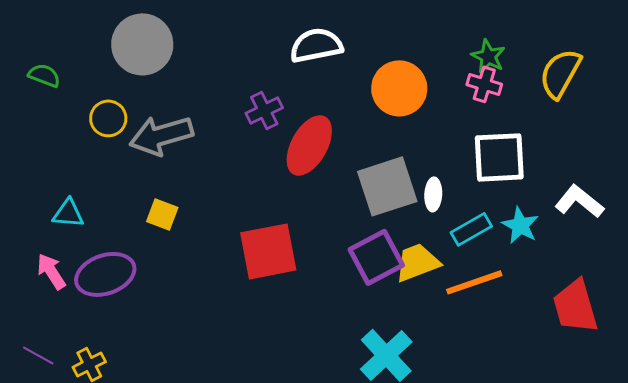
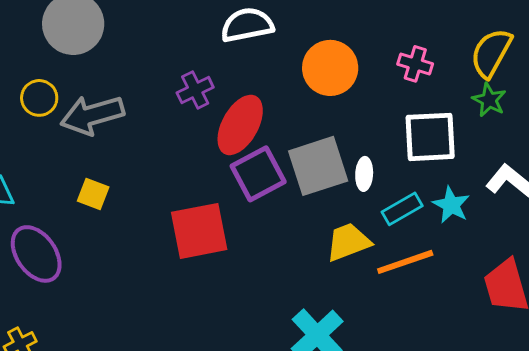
green star: (488, 56) -> (489, 100), moved
purple square: (376, 257) -> (258, 174), moved
purple ellipse: (105, 274) -> (36, 254), turned 74

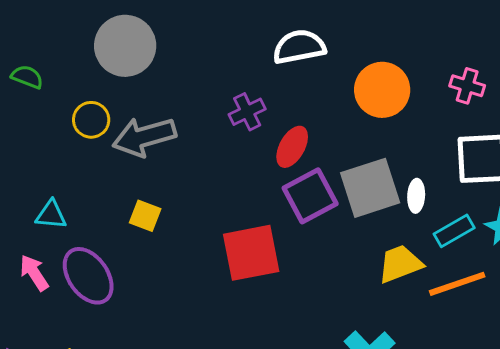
red ellipse: (240, 125) -> (292, 147), size x0.7

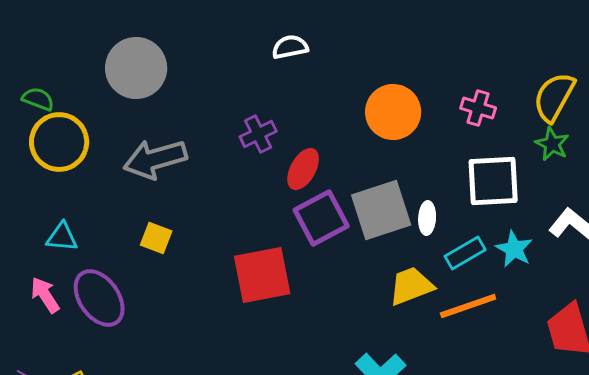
white semicircle: (299, 47) -> (290, 47), moved, size x0.7
yellow circle: (91, 120) -> (59, 142), moved, size x1.6

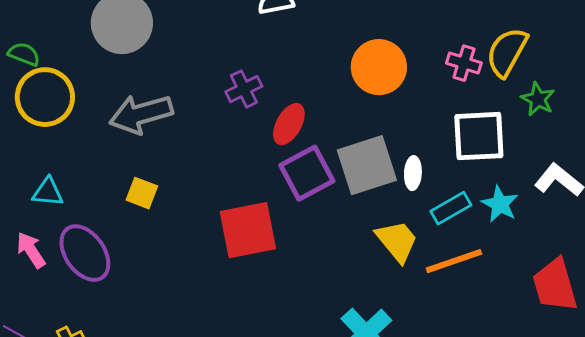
yellow semicircle: (554, 97) -> (507, 52), moved
yellow trapezoid: (411, 286) -> (397, 241), turned 72

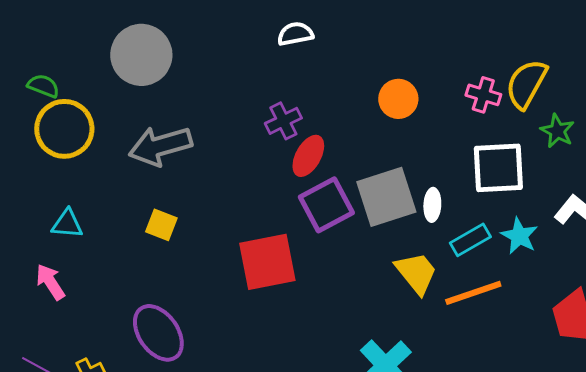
orange circle: (379, 67) -> (398, 99), size x0.7
purple cross: (244, 89) -> (283, 121), moved
purple ellipse: (85, 253) -> (158, 333), moved

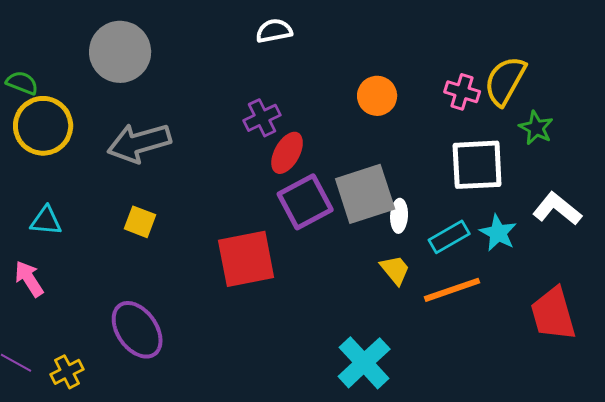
white ellipse: (432, 205) -> (399, 216), moved
yellow trapezoid: (416, 273) -> (395, 270), size x0.7

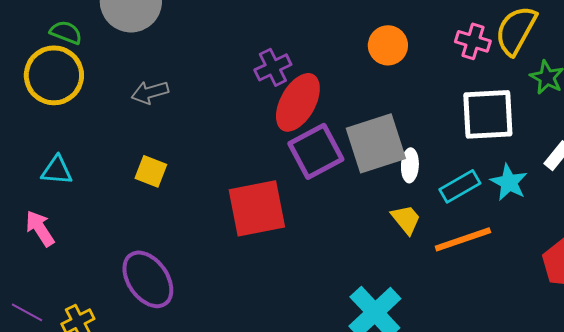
green semicircle: (22, 83) -> (66, 32), moved
gray arrow: (139, 143) -> (150, 92), size x0.6
red ellipse: (287, 153) -> (298, 102), size x1.4

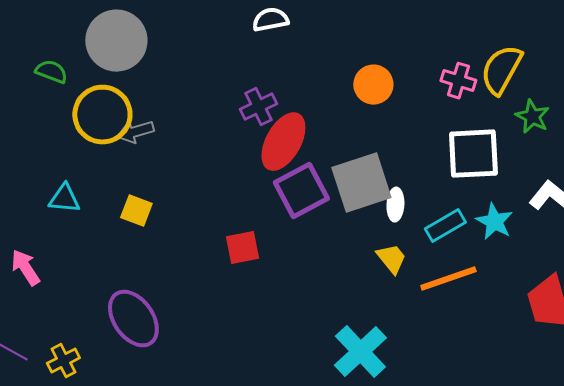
yellow circle: (54, 75) -> (102, 115), moved
cyan triangle: (57, 170) -> (64, 199), moved
red square: (257, 208) -> (242, 248), size x0.6

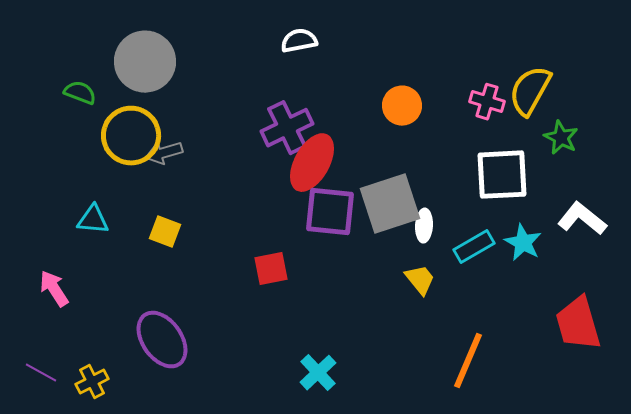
purple cross: (258, 107) -> (287, 128), size x1.4
purple square: (301, 191) -> (330, 212), turned 34
orange line: (448, 279) -> (468, 361), moved, turned -48
cyan cross: (360, 352) -> (318, 373), moved, size x0.7

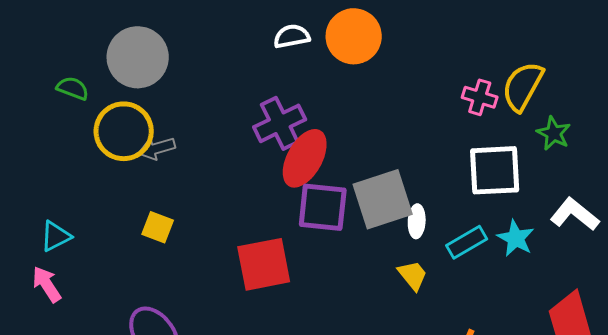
orange circle: (402, 106) -> (354, 36), moved, size x1.4
cyan triangle: (93, 220) -> (56, 236), moved, turned -32
red square: (271, 269) -> (264, 264), size x1.6

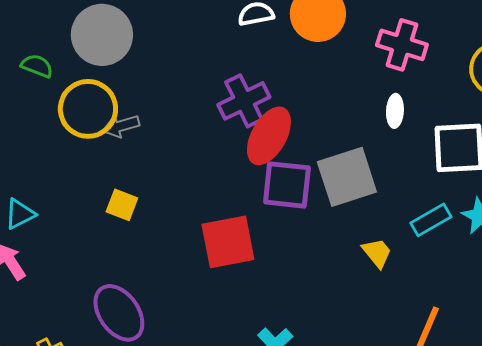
pink cross: (480, 97) -> (402, 45), moved, size x1.4
white ellipse: (417, 221) -> (395, 111), moved

